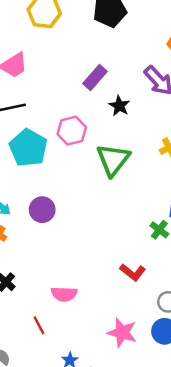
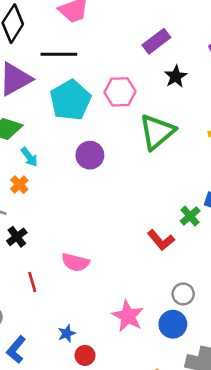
purple circle: (42, 210) -> (90, 155), moved
red L-shape: (133, 272) -> (161, 240), moved
red line: (39, 325) -> (32, 282), moved

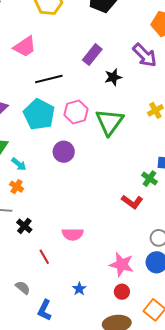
black line: (59, 54) -> (49, 79), moved
black star: (176, 76) -> (113, 77), turned 30
pink hexagon: (120, 92) -> (76, 112), moved
red circle: (85, 355) -> (122, 292), moved

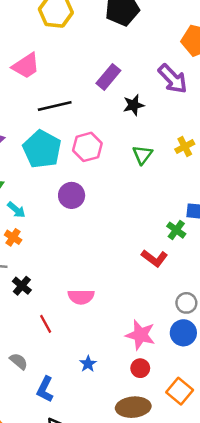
green triangle: (109, 122) -> (142, 155), moved, size x0.6

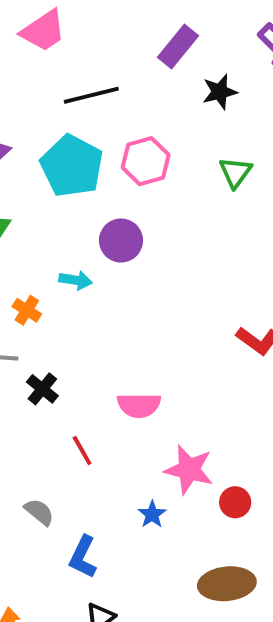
cyan arrow: (16, 210) -> (76, 280), moved, turned -30
pink star: (140, 335) -> (189, 470), moved
red circle: (140, 368) -> (235, 502), moved

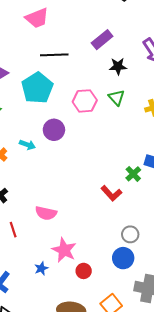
pink hexagon: (146, 161) -> (85, 101), moved
green triangle: (235, 172) -> (116, 98), moved, turned -30

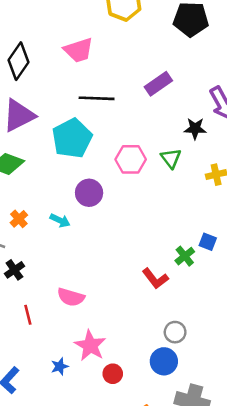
black star: (118, 66) -> (195, 128), moved
cyan arrow: (27, 145) -> (60, 220), moved

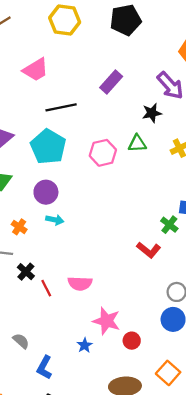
green triangle: (171, 158) -> (137, 143), turned -42
purple circle: (89, 193) -> (46, 192), moved
red line: (28, 315) -> (46, 288), moved

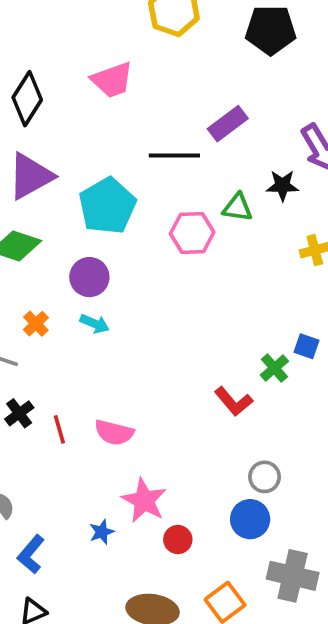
black line: (61, 107) -> (174, 155), moved
green triangle: (137, 143) -> (238, 207), moved
black cross: (26, 272) -> (19, 413), moved

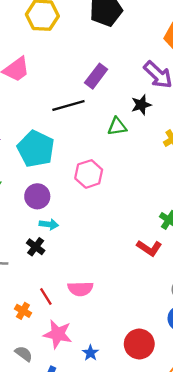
pink hexagon: (192, 233) -> (89, 174), moved
orange cross: (36, 324) -> (23, 311), moved
black cross: (19, 413) -> (36, 247), moved
pink star: (144, 500) -> (58, 334), moved
red circle: (178, 540) -> (139, 344), size x1.6

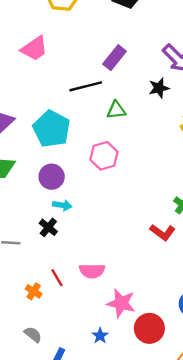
green triangle: (117, 127) -> (116, 110), moved
pink star: (58, 334) -> (121, 303), moved

